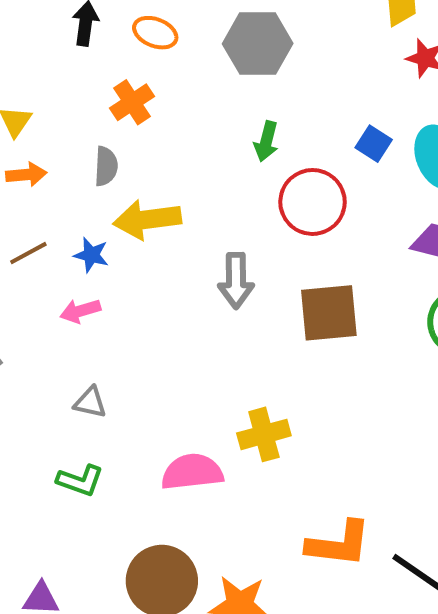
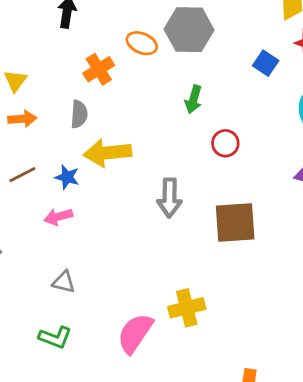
orange ellipse: (155, 33) -> (142, 43), moved
blue square: (374, 144) -> (266, 63), moved
red circle: (313, 202) -> (225, 143), size x0.6
pink semicircle: (192, 472) -> (135, 333), turned -51

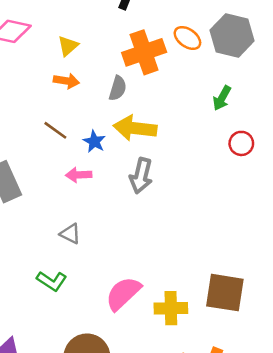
orange cross: (99, 69) -> (144, 52), size x1.5
brown line: (22, 175) -> (55, 130), turned 50
gray arrow: (169, 198) -> (141, 176), moved
brown square: (235, 222) -> (225, 293), moved
yellow cross: (187, 308) -> (171, 308), moved

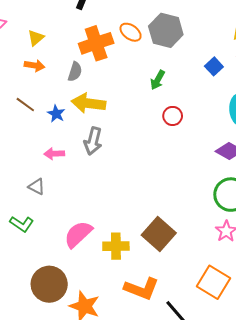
pink arrow: (79, 175) -> (54, 154), moved
brown square: (225, 293) -> (159, 234), turned 32

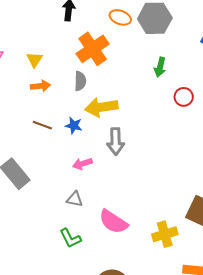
orange ellipse: (131, 32) -> (120, 17), moved
green L-shape: (22, 224) -> (70, 238), turned 45
pink semicircle: (78, 234) -> (113, 222), moved, turned -88

